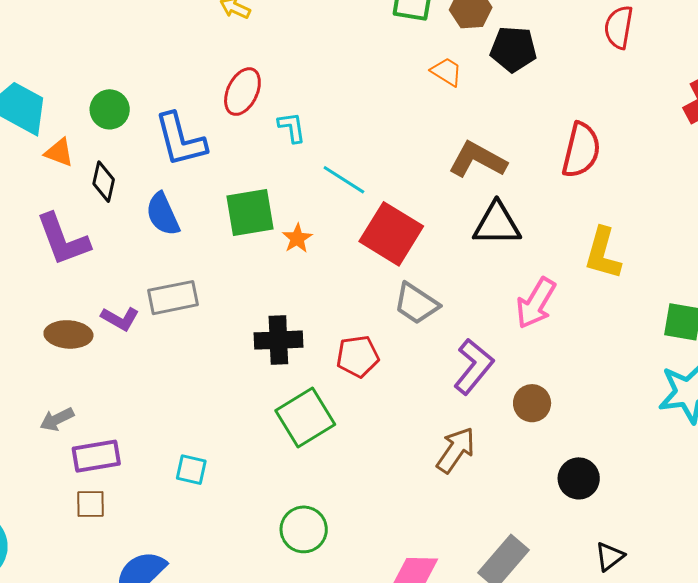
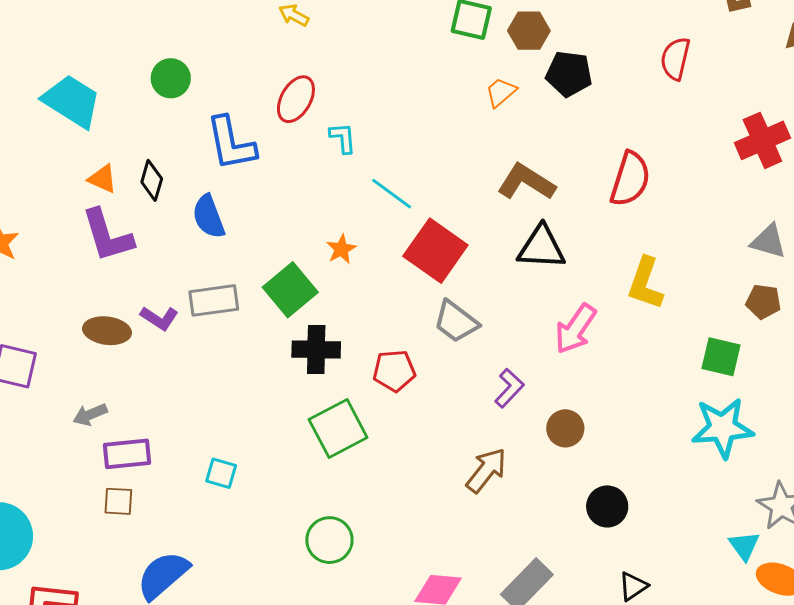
orange trapezoid: (447, 72) -> (501, 92), turned -76
green circle: (110, 109) -> (171, 78), moved
orange triangle: (59, 152) -> (103, 179), moved
green square: (250, 212) -> (290, 290), moved, turned -34
purple L-shape: (474, 366) -> (509, 388), size x0.7

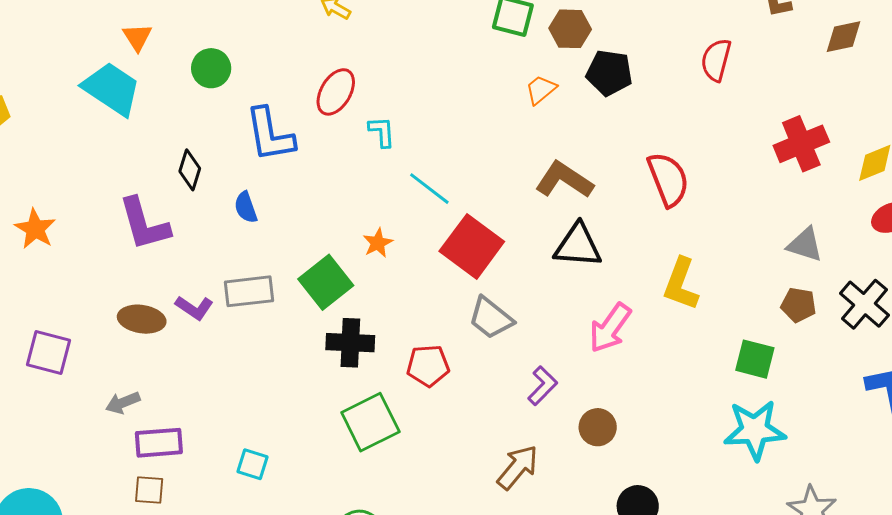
orange triangle: (103, 179) -> (137, 37), moved, turned 32
red semicircle: (630, 179) -> (668, 179), turned -40
blue semicircle: (209, 217) -> (246, 207), size x0.7

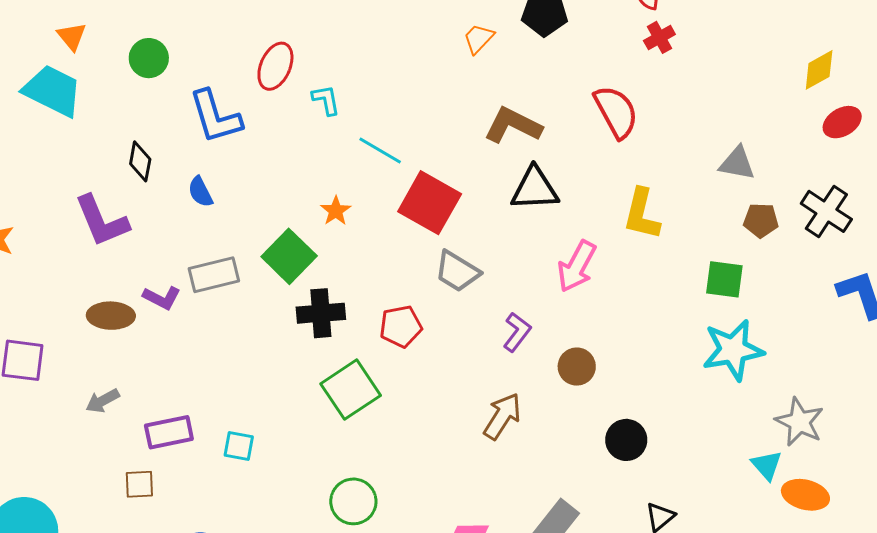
red cross: (801, 144) -> (659, 37), moved, size x0.6
gray triangle: (805, 245) -> (737, 163), moved
purple rectangle: (159, 443) -> (169, 432), moved

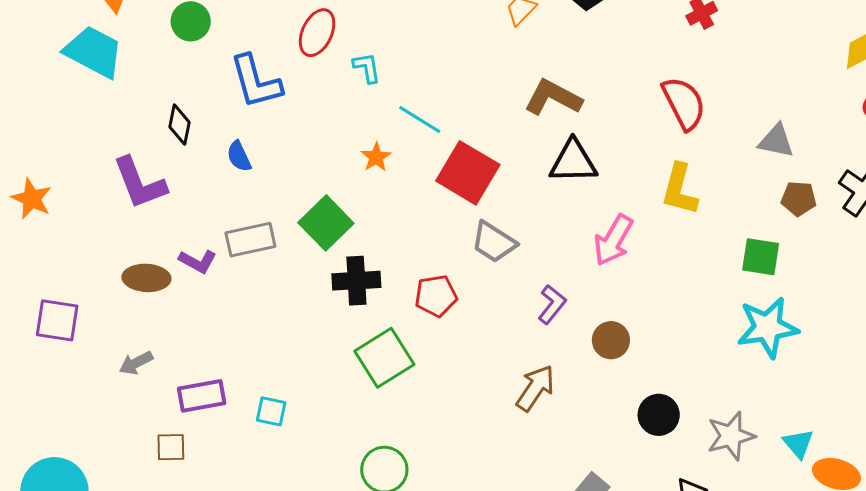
red semicircle: (616, 112) -> (684, 103), moved
orange star: (336, 211) -> (376, 157), moved
gray star: (799, 422) -> (731, 436), moved, turned 30

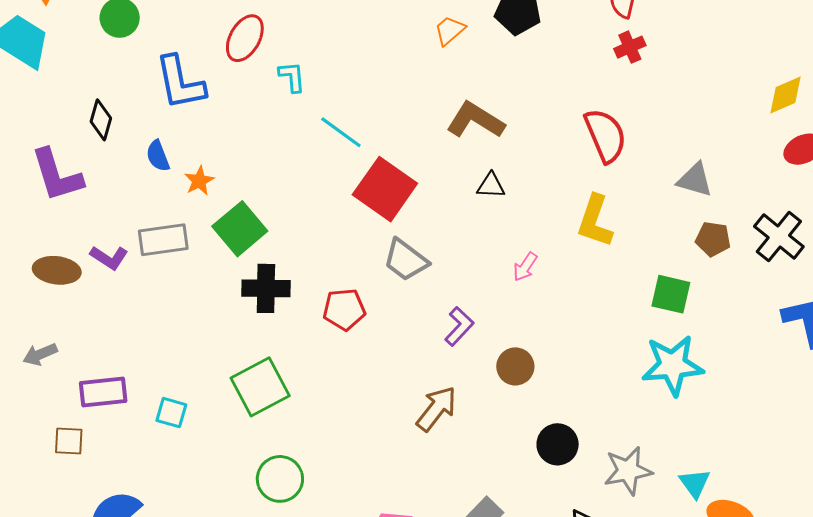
orange star: (376, 157) -> (199, 181), moved
black triangle: (573, 162) -> (491, 185), size x0.6
pink arrow: (613, 240) -> (525, 267), size x0.6
green square: (384, 358) -> (260, 387), moved

